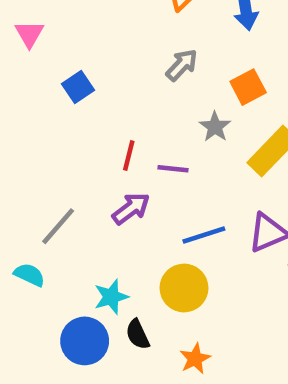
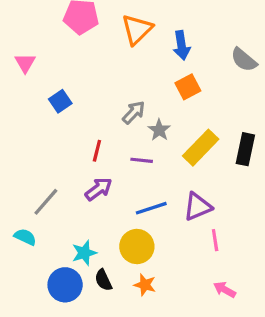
gray arrow: (182, 65) -> (134, 112), moved
orange square: (248, 87) -> (188, 87), moved
purple line: (173, 169) -> (142, 160), moved
orange star: (195, 359) -> (145, 285), moved, turned -30

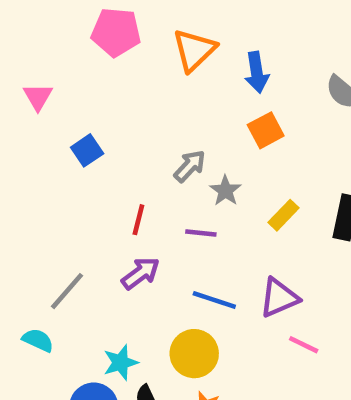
yellow rectangle: (201, 148) -> (283, 215), size x0.6
blue line: (151, 208) -> (214, 300), turned 36
pink line: (215, 240) -> (304, 345), turned -55

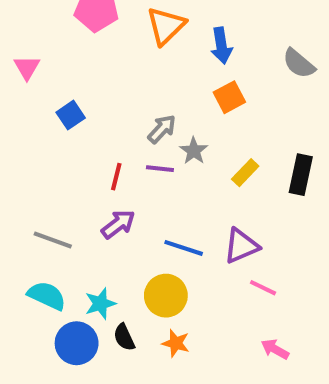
purple line: (201, 233) -> (160, 169), moved
gray line: (67, 291) -> (53, 240), turned 69
cyan semicircle: (38, 340) -> (47, 296), moved, size x1.4

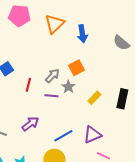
orange square: (229, 97) -> (76, 68), moved
red line: (116, 177) -> (28, 85), moved
blue line: (184, 248) -> (63, 136), turned -48

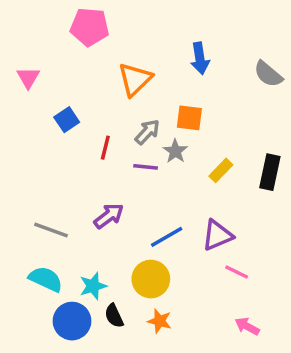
orange triangle: (54, 24) -> (135, 79), moved
orange square: (76, 68) -> (189, 118), turned 35

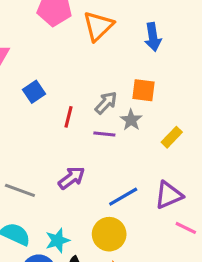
orange triangle: (135, 79) -> (98, 26), moved

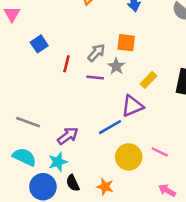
purple arrow: (72, 178) -> (68, 136), moved
purple triangle: (169, 195) -> (132, 106), moved
yellow circle: (109, 234) -> (129, 157), moved

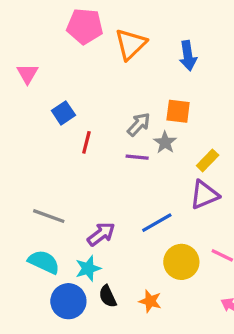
red line: (67, 64) -> (86, 142), moved
purple triangle: (132, 106) -> (204, 195), moved

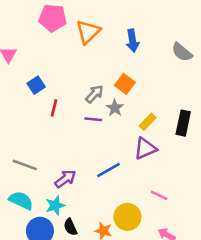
orange square: (178, 111) -> (125, 84), turned 30
yellow circle: (181, 262) -> (127, 217), moved

